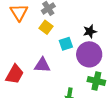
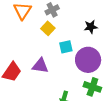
black star: (90, 31) -> (91, 27), moved

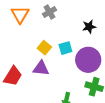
yellow square: (48, 28) -> (44, 48), moved

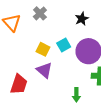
purple triangle: (41, 68) -> (44, 70), turned 48

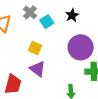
cyan square: (64, 45) -> (47, 22), moved

